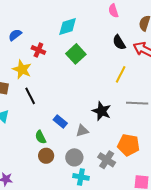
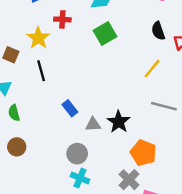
red cross: (38, 50) -> (62, 19), turned -32
black star: (102, 111) -> (119, 122), moved
green semicircle: (41, 137) -> (14, 113), moved
brown circle: (46, 156) -> (17, 147), moved
gray cross: (107, 160) -> (129, 180), moved

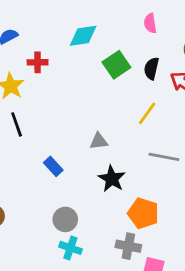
black semicircle: (158, 31) -> (151, 68), turned 36
green square: (105, 33) -> (116, 65), moved
gray triangle: (93, 124) -> (99, 141), moved
gray cross: (129, 180) -> (128, 246), turned -30

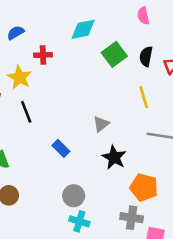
yellow line: (147, 113) -> (144, 97), turned -50
gray triangle: (99, 141) -> (101, 124), turned -30

